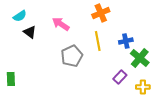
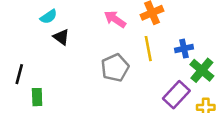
pink arrow: (61, 24) -> (115, 19), moved
purple rectangle: (120, 77) -> (176, 95), size x1.5

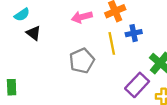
pink arrow: (115, 19) -> (82, 17), turned -48
blue cross: (184, 49) -> (134, 33), moved

